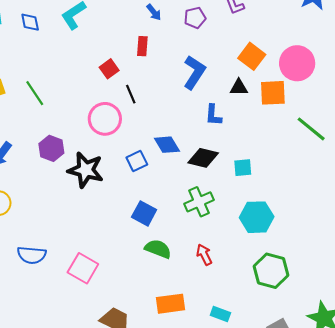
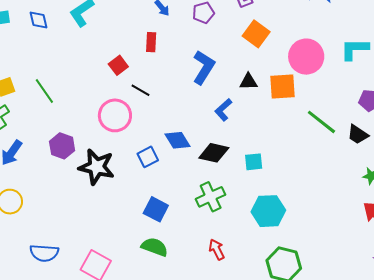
orange square: (252, 56) -> (256, 34), moved
black line: (131, 94) -> (140, 90), turned -36
blue L-shape: (213, 115) -> (223, 110), turned 45
green semicircle: (158, 249) -> (155, 247), moved

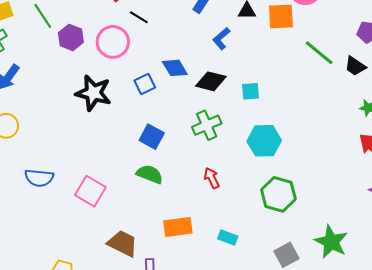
purple hexagon: (62, 146) -> (71, 37), moved

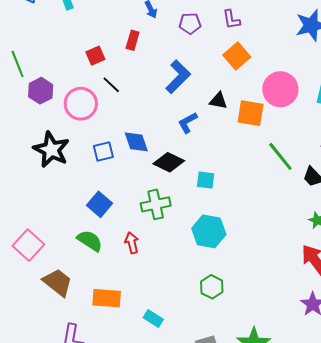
red arrow: (212, 178) -> (132, 243), moved
green hexagon: (278, 194) -> (212, 287), size x0.7
brown trapezoid: (123, 243) -> (58, 282), moved

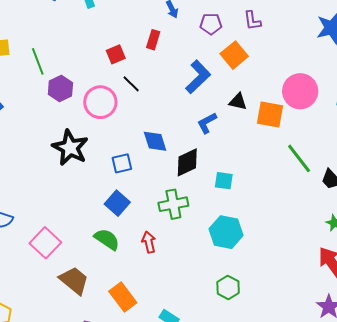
orange square: (237, 56) -> (234, 55), moved
blue square: (103, 151) -> (122, 163), moved
black diamond: (169, 162) -> (187, 162), turned -52
orange rectangle: (107, 298) -> (123, 297), turned 48

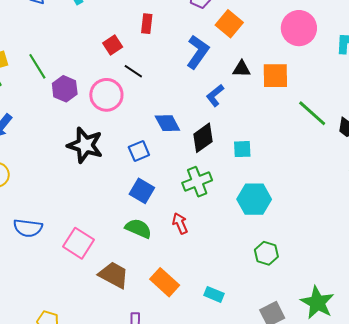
pink circle: (300, 91) -> (299, 28), moved

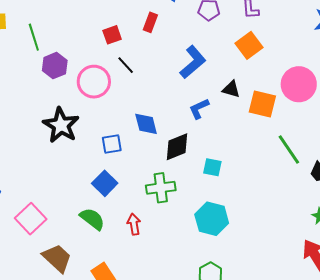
orange square: (229, 24) -> (249, 45), moved
pink circle: (299, 28) -> (299, 84), moved

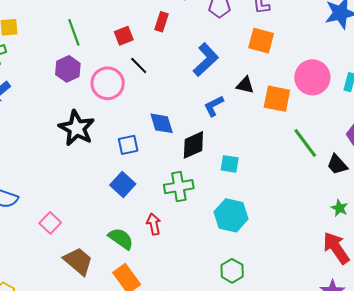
green line: (34, 37) -> (74, 32), moved
orange square: (249, 45) -> (261, 41), turned -36
pink square: (31, 219) -> (50, 223), size x0.7
green semicircle: (92, 219) -> (121, 239), moved

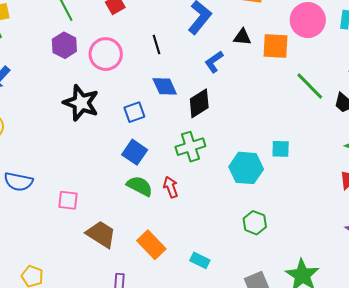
black line: (139, 66) -> (156, 45), moved, turned 36
cyan square: (230, 164) -> (281, 149), moved
pink square: (50, 223) -> (68, 200), turned -30
green semicircle: (121, 239) -> (140, 186), moved

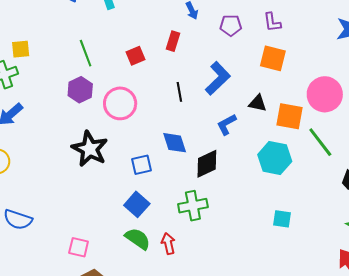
black line: (156, 45) -> (179, 92), moved
green line: (310, 86) -> (320, 142), moved
cyan hexagon: (246, 168) -> (275, 158), moved
pink square: (68, 200) -> (79, 247), moved

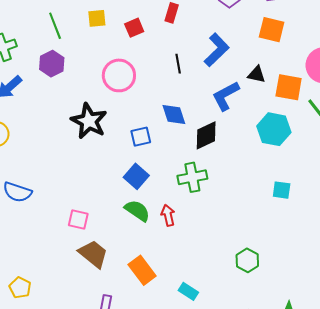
yellow square: (21, 49) -> (97, 18), moved
green line: (86, 53) -> (55, 26), moved
purple hexagon: (80, 90) -> (52, 64), moved
blue L-shape: (227, 124) -> (226, 96), size x1.4

